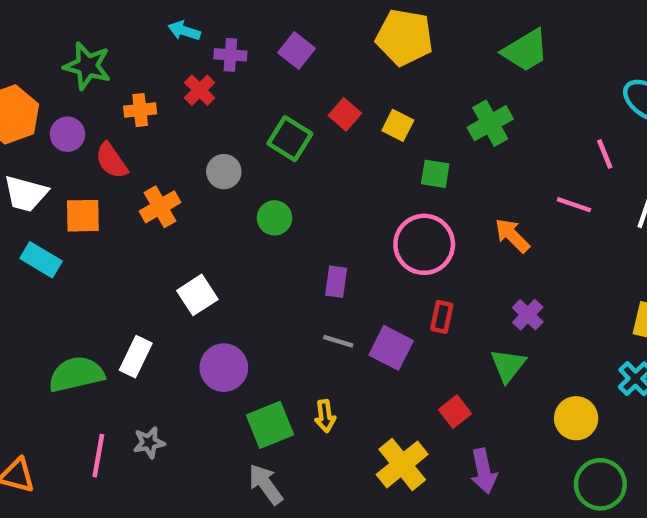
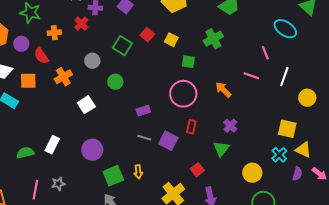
purple rectangle: (336, 282) -> (143, 111), turned 64
white square: (197, 295) -> (86, 105), moved
green semicircle: (76, 374) -> (25, 153), size x0.7

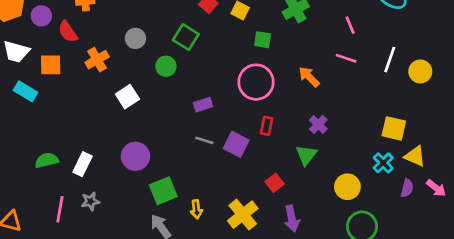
green square: (122, 46) -> (186, 37), moved
pink line: (265, 53) -> (350, 25), moved
yellow circle: (307, 98) -> (420, 71), moved
white rectangle: (52, 145) -> (82, 164), moved
yellow arrow: (138, 172) -> (196, 209), moved

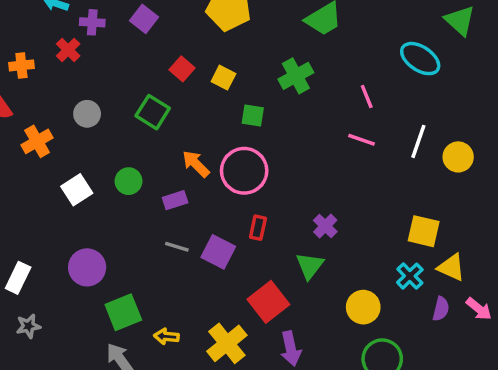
green circle: (166, 66) -> (128, 181), moved
orange arrow: (309, 77) -> (196, 164), moved
red square: (275, 183) -> (268, 302), size x1.6
yellow arrow: (196, 209) -> (166, 336), turned 102

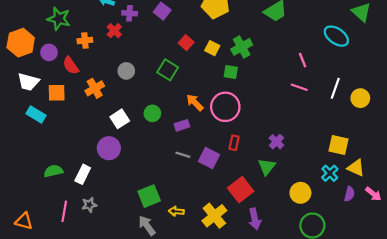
green cross: (296, 76) -> (242, 47), moved
purple circle: (87, 267) -> (109, 148), moved

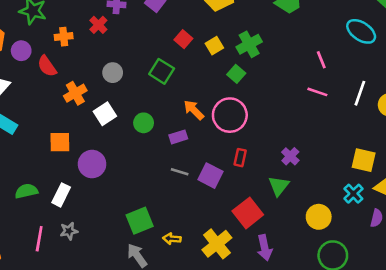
yellow square: (212, 48) -> (214, 46), turned 32
green square: (231, 72) -> (236, 74), turned 32
orange square: (57, 93) -> (60, 142), moved
white square: (120, 119) -> (105, 114), moved

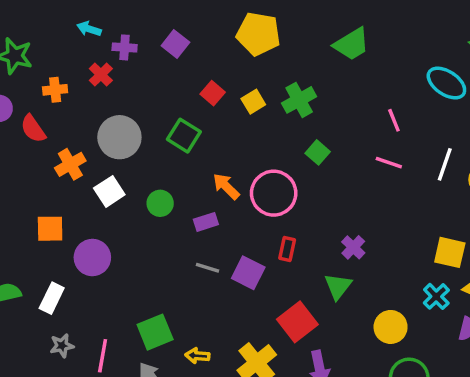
gray circle: (113, 73) -> (119, 137), size x1.6
green square: (236, 74) -> (318, 152), moved
pink line: (39, 239) -> (103, 356), moved

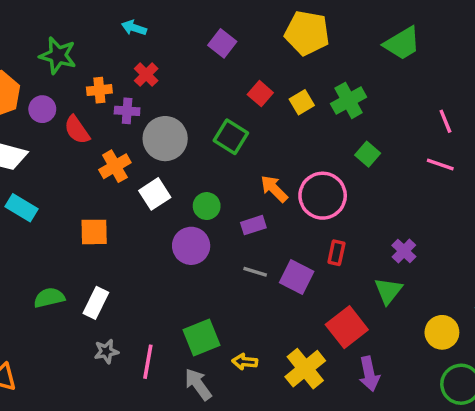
purple cross: (125, 47) -> (127, 111), moved
purple circle: (92, 258) -> (191, 246), moved

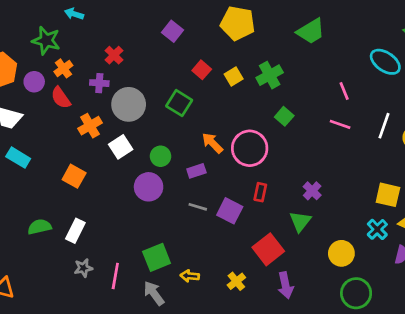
cyan arrow: (134, 28) -> (74, 14), moved
orange cross: (99, 90) -> (63, 68), moved, turned -30
orange square: (94, 232) -> (74, 176), turned 30
yellow cross: (305, 369) -> (236, 281), size x0.6

